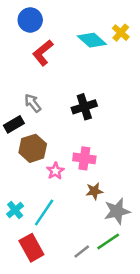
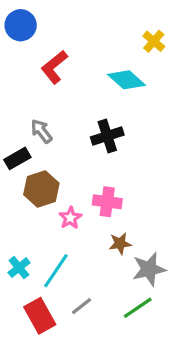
blue circle: (30, 20) -> (21, 25), moved
cyan diamond: (92, 40) -> (126, 80), moved
gray line: (82, 251) -> (82, 306), moved

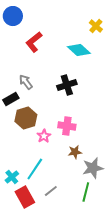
cyan cross: (19, 268) -> (12, 177), moved
green line: (138, 308) -> (86, 192), turned -42

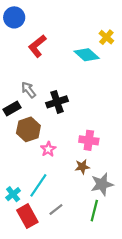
yellow cross: (96, 26) -> (106, 37), moved
black cross: (67, 85) -> (57, 102), moved
pink cross: (67, 126) -> (89, 140), moved

